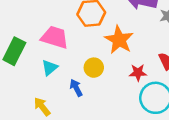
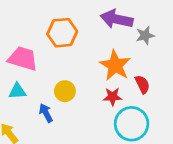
orange star: (119, 40) -> (115, 65), moved
cyan triangle: (50, 68) -> (17, 91), turned 36

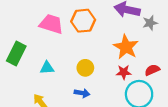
pink trapezoid: (23, 59) -> (51, 24), moved
red semicircle: (142, 84) -> (152, 70), moved, turned -88
blue arrow: (46, 113) -> (82, 93), moved, turned 128

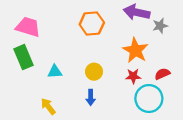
pink trapezoid: (51, 24) -> (28, 27), moved
green rectangle: (16, 54) -> (24, 57), turned -50
blue arrow: (82, 93) -> (91, 97), turned 80

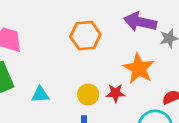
red star: (133, 76) -> (116, 93), moved

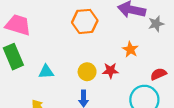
orange star: (139, 68) -> (130, 49), size x0.6

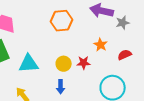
cyan triangle: (46, 72) -> (29, 64), size x1.5
red semicircle: (158, 74) -> (125, 55), moved

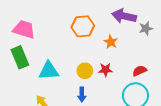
orange star: (101, 45) -> (111, 42), moved
red semicircle: (125, 55) -> (140, 71), moved

